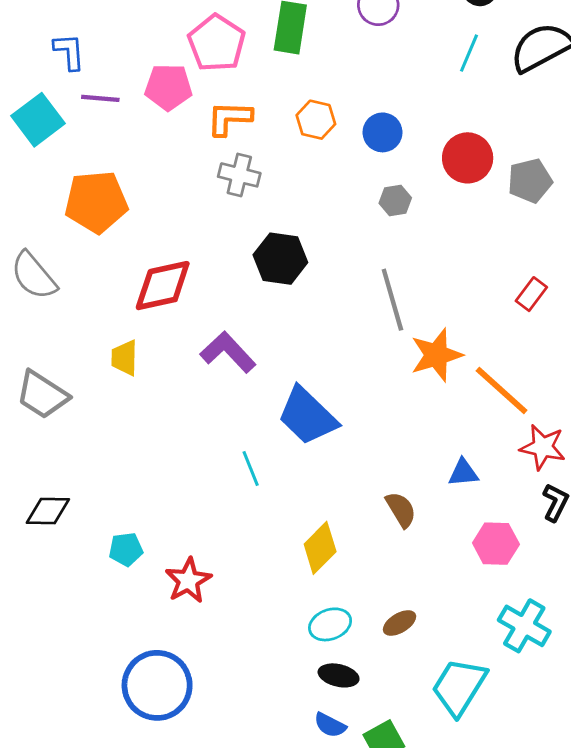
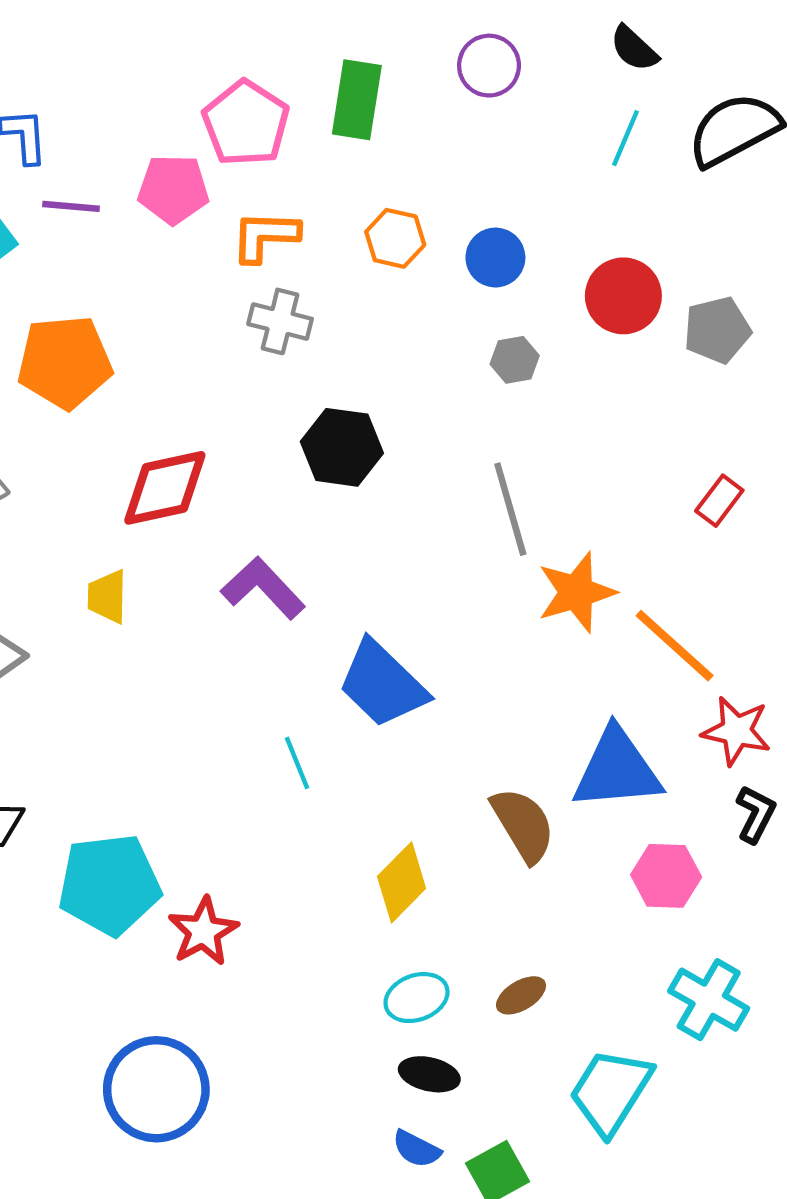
blue triangle: (463, 473) -> (617, 769), size x2.0
brown semicircle: (401, 510) -> (523, 825), size x1.4
cyan pentagon: (126, 549) -> (109, 885), size x2.0

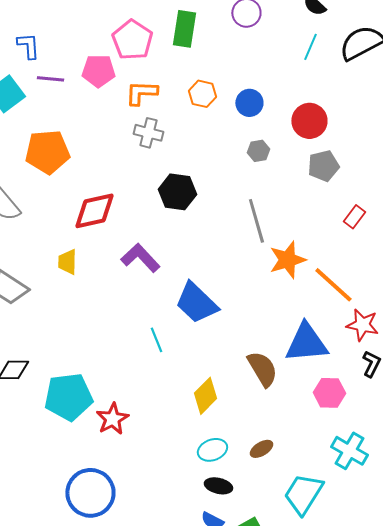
gray pentagon: (717, 330) -> (323, 166), moved

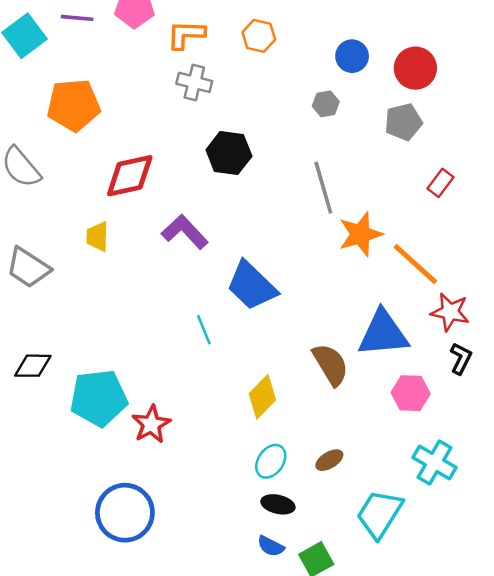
blue circle: (249, 103) -> (352, 56), moved
red circle: (309, 121) -> (415, 68), moved
cyan ellipse: (212, 450) -> (271, 461), turned -36

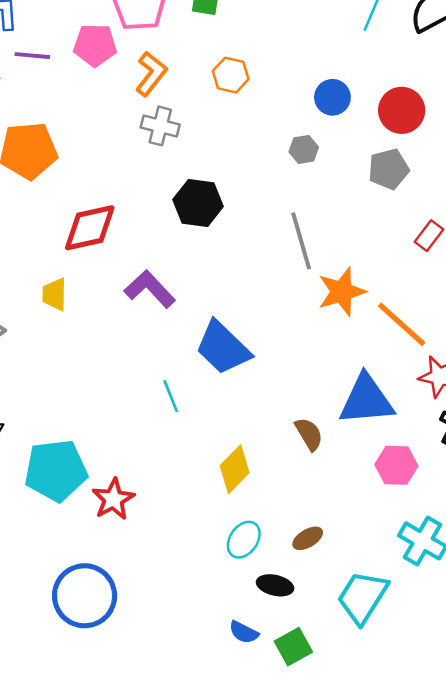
orange L-shape: (186, 35) -> (151, 74), turned 126
brown semicircle: (331, 365) -> (309, 434), size x0.7
black ellipse: (278, 504) -> (275, 585), moved

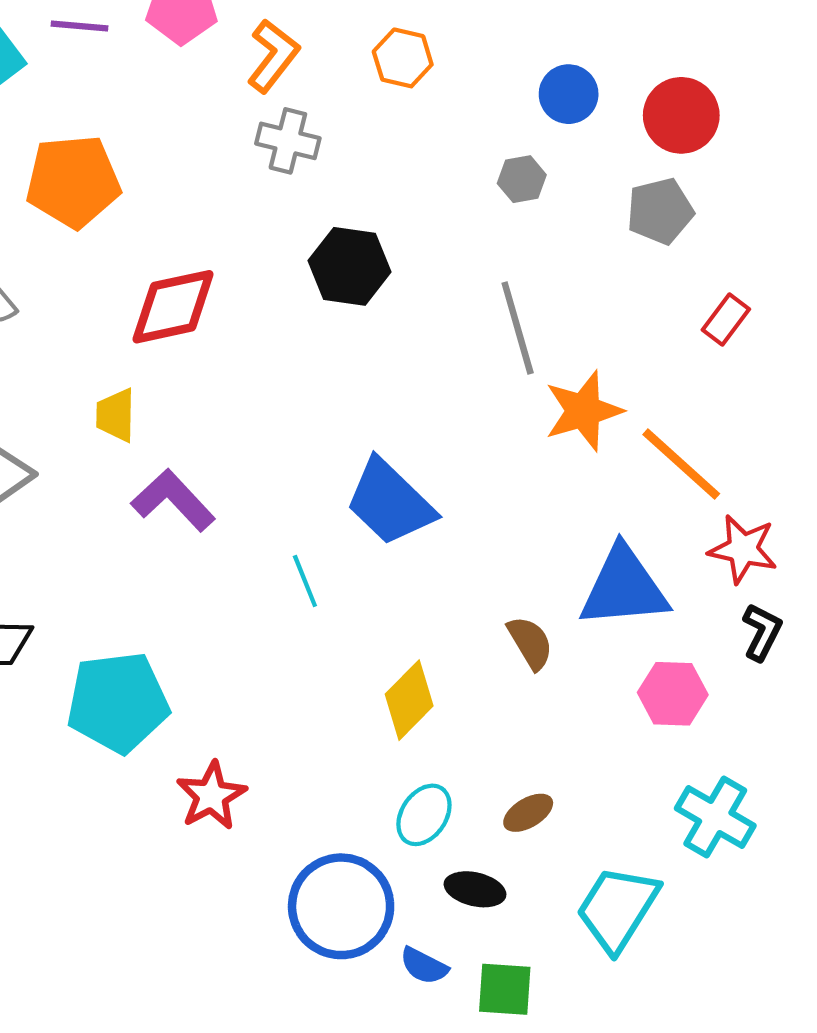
purple L-shape: (150, 289) -> (173, 500), moved
red star: (113, 499) -> (211, 796), moved
blue circle: (85, 596) -> (341, 906), moved
green square: (293, 647) -> (505, 989), turned 33

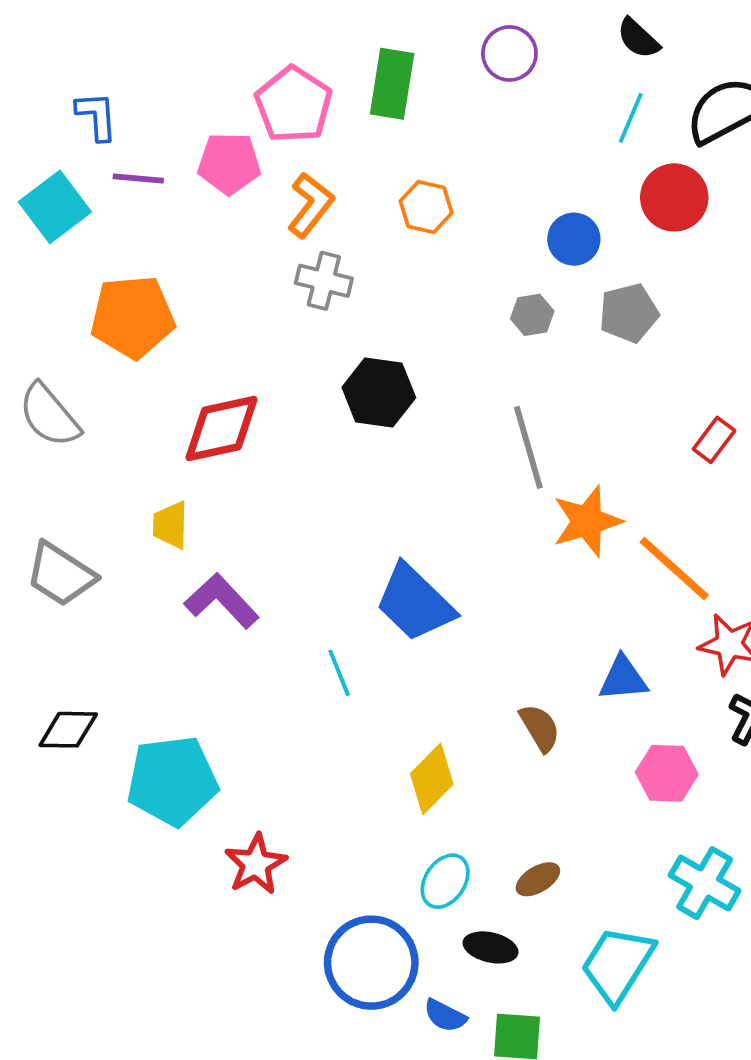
red circle: (681, 115) -> (674, 197), moved
gray pentagon: (660, 211) -> (629, 313), moved
blue triangle: (624, 587) -> (623, 679), size x0.6

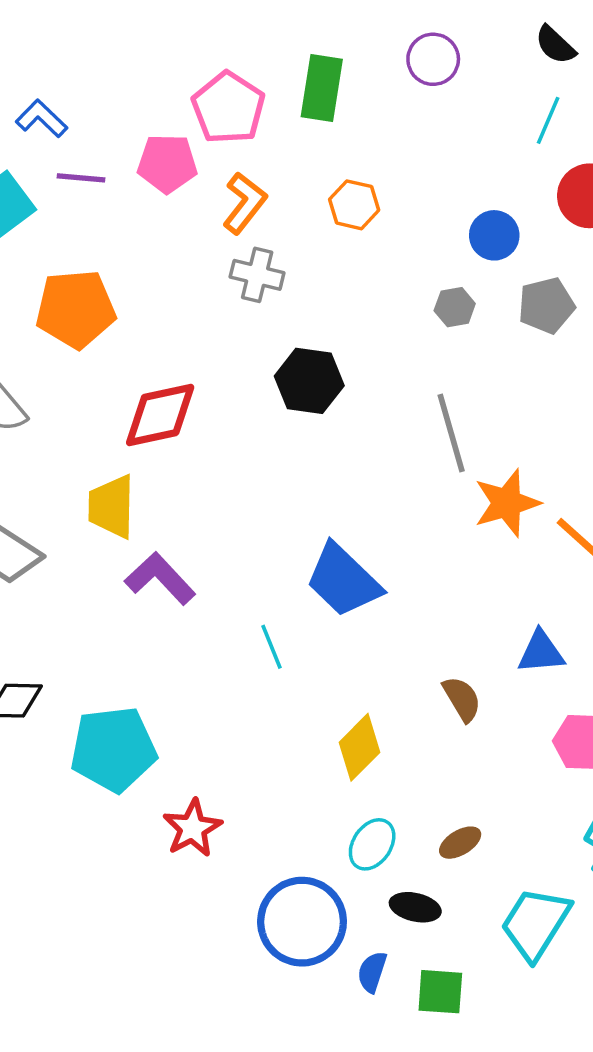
blue L-shape: (97, 116) -> (42, 119), turned -42
yellow trapezoid: (170, 525) -> (112, 507), size x1.4
blue semicircle: (445, 1016) -> (372, 972), turned 81

